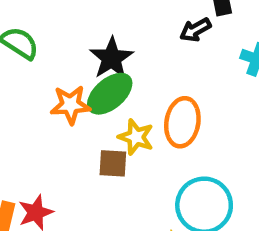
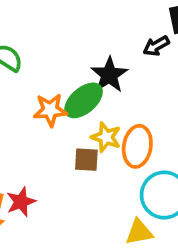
black star: (112, 58) -> (109, 75), moved
orange ellipse: (182, 122) -> (137, 146), moved

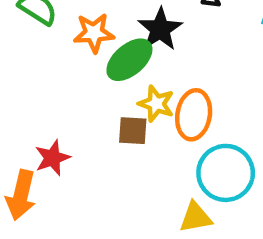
orange star: (50, 110) -> (94, 33), moved
red star: (21, 202) -> (52, 158), moved

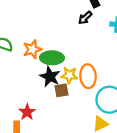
black star: (160, 29) -> (50, 77), moved
green ellipse: (129, 60) -> (52, 58), turned 55

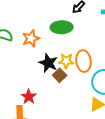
green ellipse: (52, 58) -> (62, 27), moved
brown square: (61, 90) -> (60, 75), turned -32

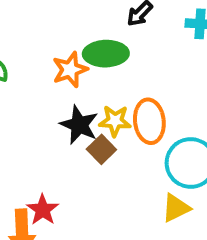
orange star: (31, 39) -> (70, 70), moved
red star: (29, 97) -> (43, 210), moved

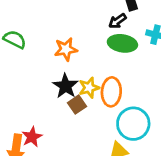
green ellipse: (106, 54) -> (122, 43), moved
yellow star: (115, 121) -> (89, 88), turned -30

